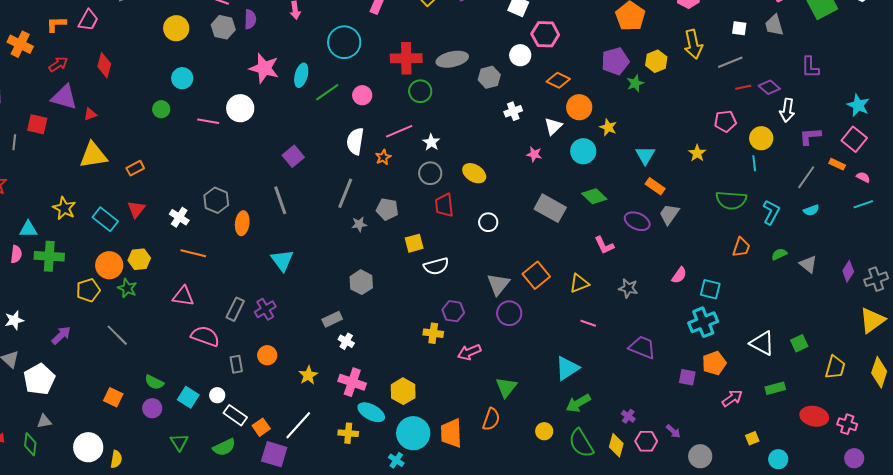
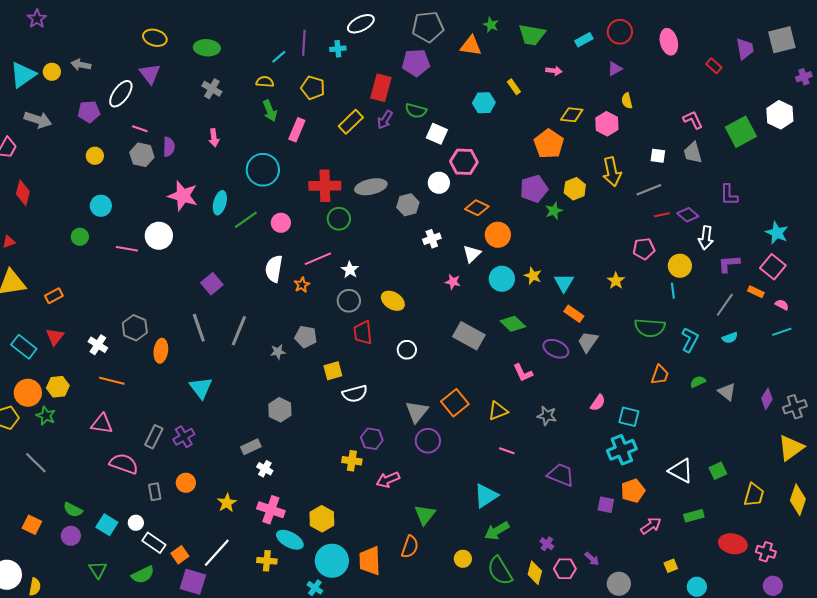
yellow circle: (176, 28) -> (95, 156), size x0.7
yellow star: (608, 127) -> (533, 276), moved
gray line: (345, 193) -> (239, 331), moved

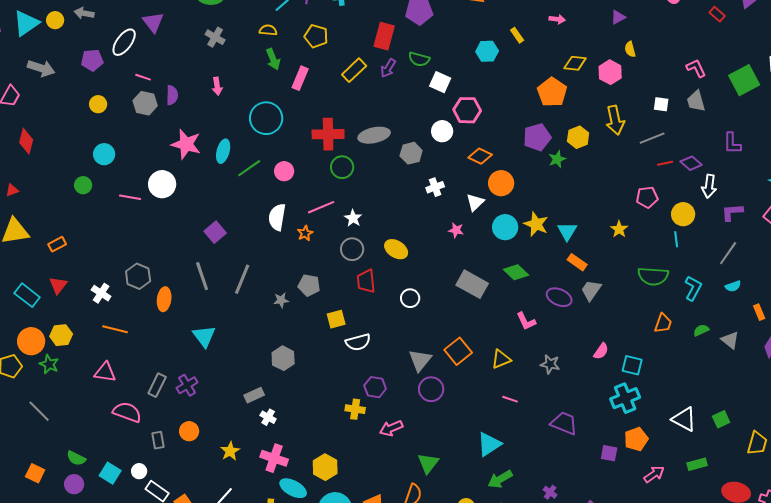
yellow star: (533, 276) -> (536, 224), size x1.4
orange rectangle: (756, 292) -> (759, 312), moved, turned 42

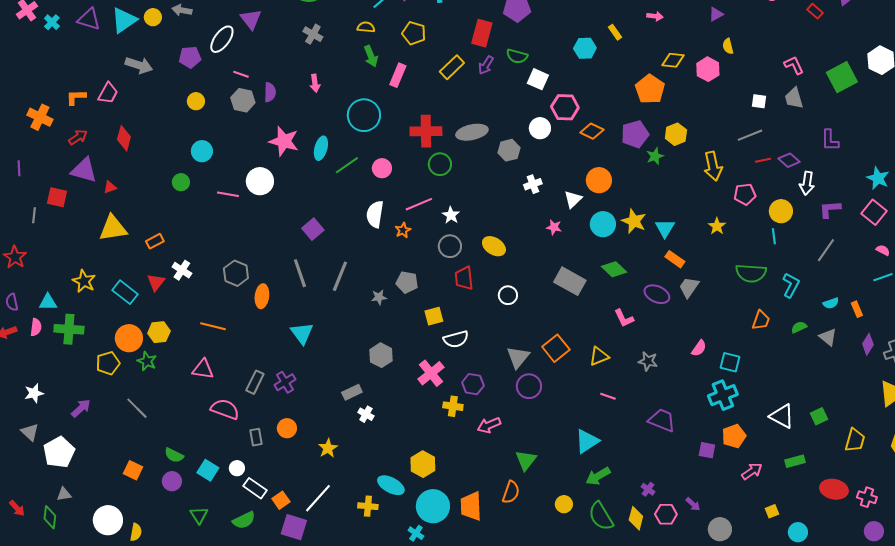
yellow arrow: (615, 120) -> (713, 166), moved
orange diamond: (480, 156) -> (592, 131), moved
cyan semicircle: (733, 286) -> (831, 303), moved
white cross: (101, 293) -> (182, 270), moved
pink cross: (274, 458) -> (431, 373), moved, turned 32

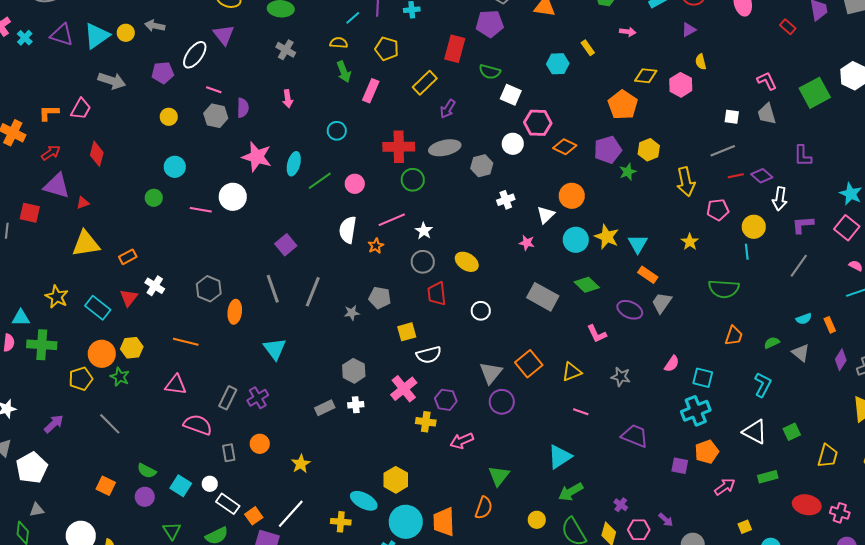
purple arrow: (486, 65) -> (448, 109), moved
cyan circle: (364, 115) -> (337, 131), size x0.6
cyan L-shape: (791, 285) -> (763, 385), moved
white cross: (366, 414) -> (356, 405), moved, turned -35

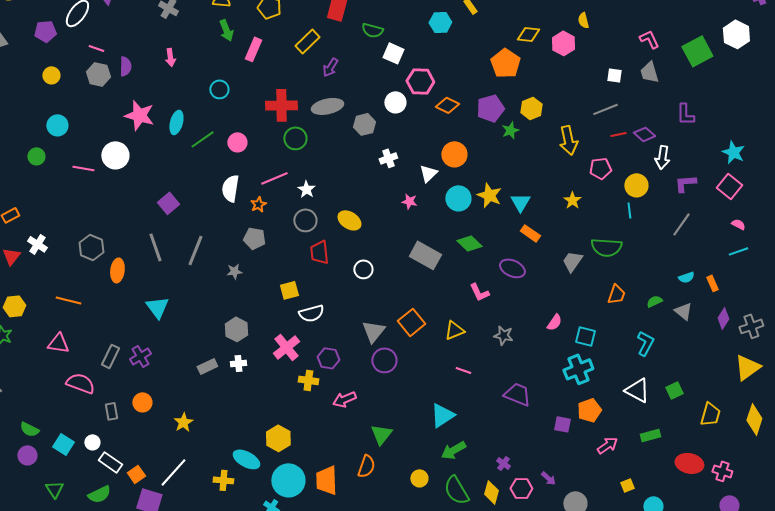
gray pentagon: (380, 298) -> (254, 238), moved
gray trapezoid: (662, 303) -> (572, 261), moved

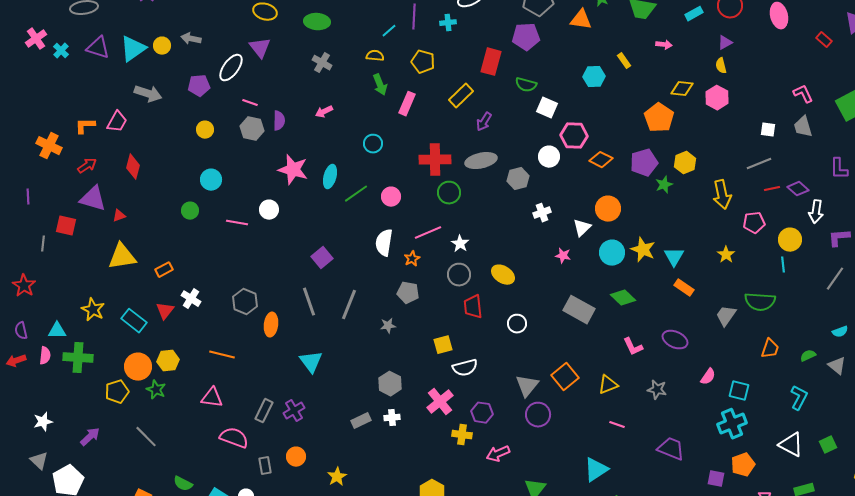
yellow semicircle: (583, 20) -> (721, 66), moved
pink arrow: (170, 57) -> (324, 112), turned 72
white circle: (115, 155) -> (269, 210), size x0.7
purple ellipse: (512, 268) -> (675, 340), moved

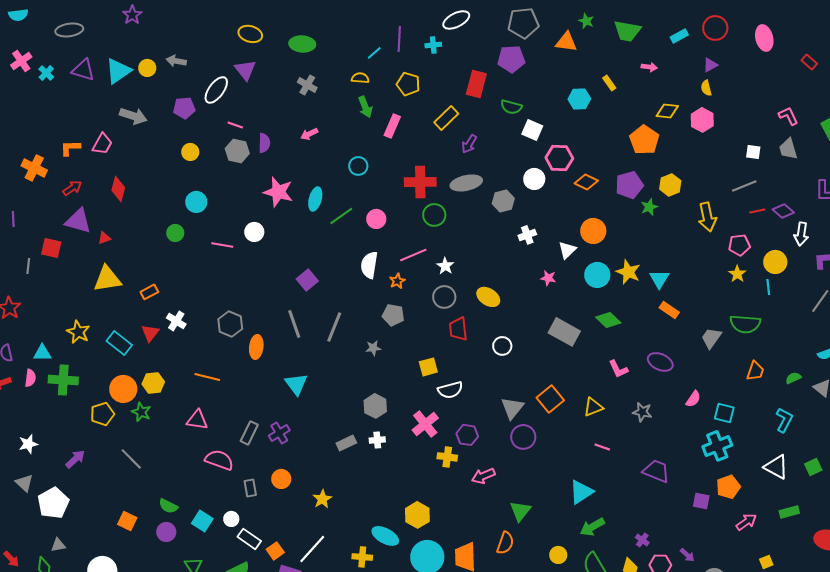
yellow star: (726, 255) -> (737, 274), moved

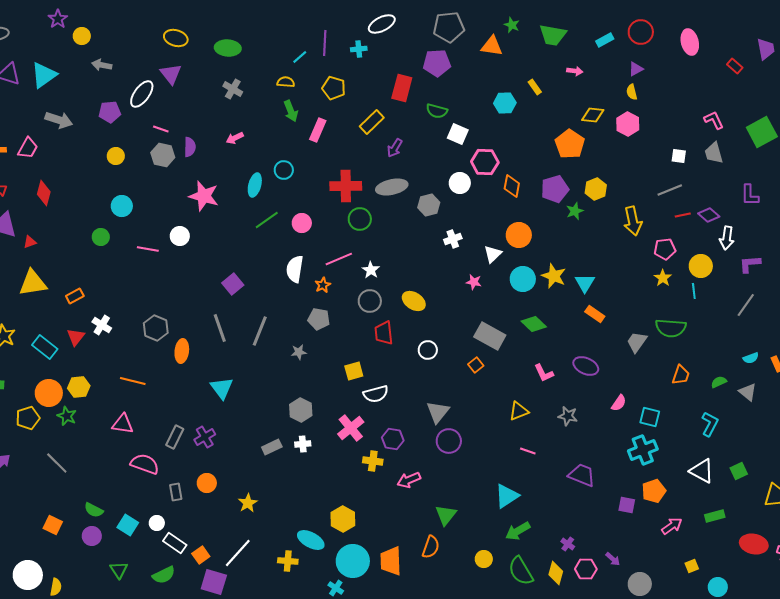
yellow circle: (147, 68) -> (82, 36), moved
orange diamond: (586, 182) -> (512, 186), turned 75
cyan ellipse: (315, 199) -> (255, 185), moved
orange square: (550, 399) -> (476, 365), moved, size x0.6

